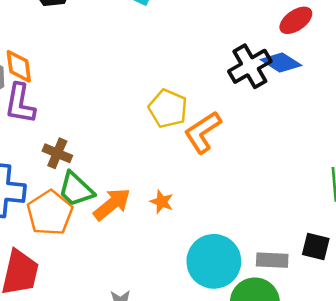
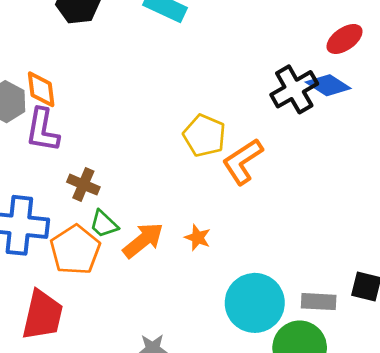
green trapezoid: (76, 189) -> (104, 224), size x0.7

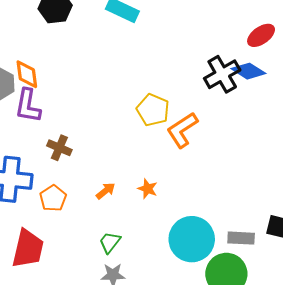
green trapezoid: (104, 224) -> (110, 242), moved, turned 85
orange arrow: (143, 240) -> (106, 191), size x0.6
orange pentagon: (75, 250) -> (53, 198), size x0.7

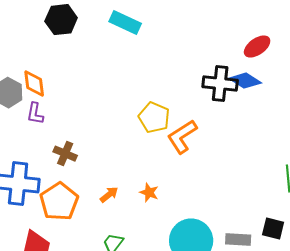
black cross: (222, 74) -> (220, 84), turned 36
purple L-shape: (28, 106) -> (35, 114), size x0.7
orange pentagon: (53, 198) -> (59, 202), size x1.5

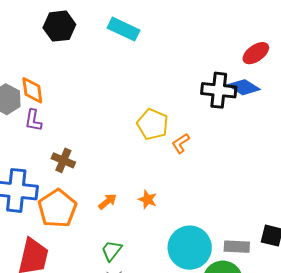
orange L-shape: (182, 137) -> (181, 143), size x0.6

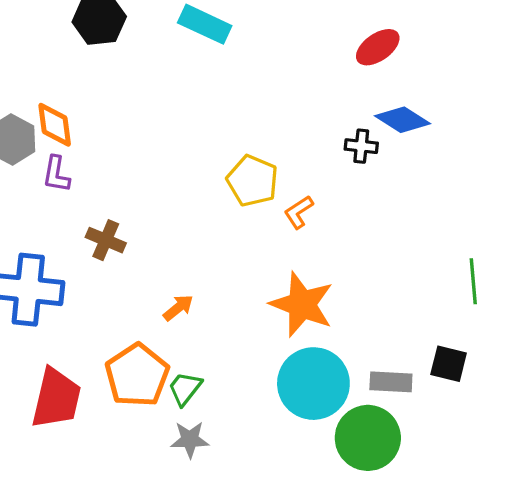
red ellipse: (256, 53) -> (378, 47), moved
black cross: (219, 90) -> (361, 146), moved, size x0.6
orange star: (148, 199) -> (302, 304), moved, size x2.0
orange pentagon: (57, 209) -> (137, 375), moved

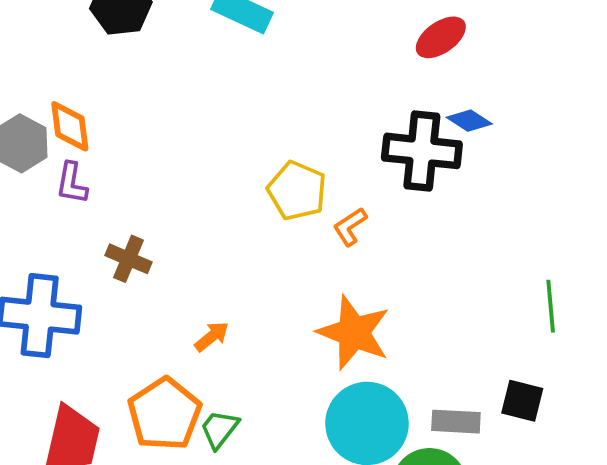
blue diamond: (402, 120) -> (469, 121), size x0.7
black cross: (361, 146) -> (422, 151), size x2.0

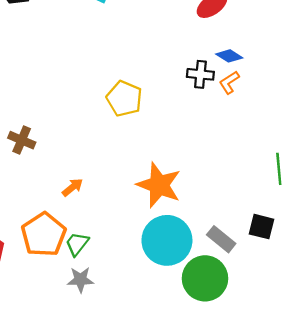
black cross: (422, 151) -> (200, 74), size x0.6
orange L-shape: (350, 227) -> (229, 82), moved
gray rectangle: (456, 422) -> (221, 239), turned 36

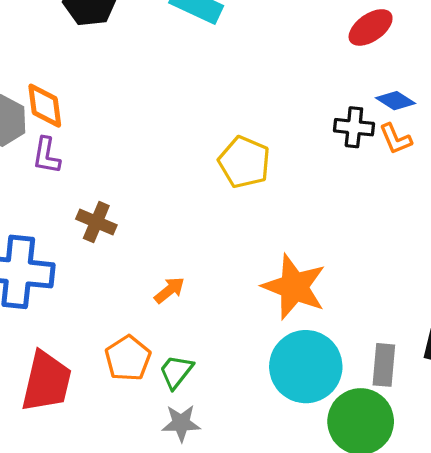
orange L-shape: (229, 82) -> (396, 139), turned -80
orange pentagon: (44, 235) -> (128, 358), size x0.7
gray rectangle: (221, 239) -> (384, 365), turned 56

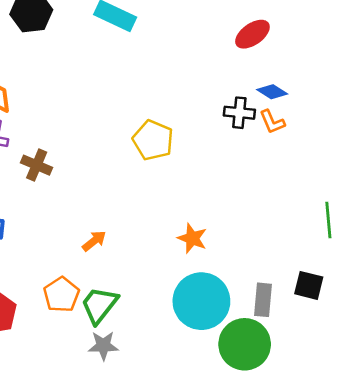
brown cross: (96, 222) -> (37, 165), moved
orange star: (294, 287) -> (192, 238), size x0.6
green trapezoid: (176, 372) -> (99, 305), size x1.4

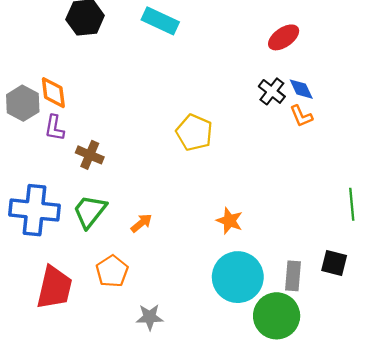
blue diamond: (272, 92) -> (301, 89), turned 32
black cross: (239, 113) -> (272, 91), moved, turned 32
green trapezoid: (99, 305) -> (90, 211), moved

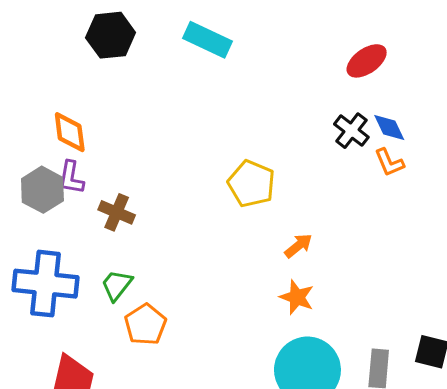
gray hexagon: (23, 103) -> (42, 190), moved
green trapezoid: (90, 211) -> (117, 285), size x0.7
orange arrow: (141, 223) -> (298, 246), moved
orange pentagon: (112, 271) -> (145, 324), moved

